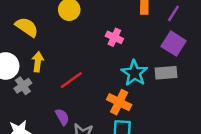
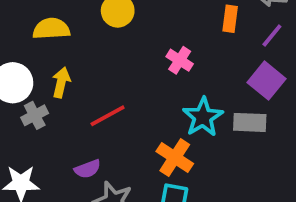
yellow semicircle: (27, 27) -> (51, 29), turned -45
purple semicircle: (62, 117) -> (88, 169), turned 91

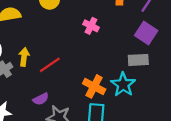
yellow arrow: (61, 82) -> (24, 57), moved
cyan star: (203, 117) -> (123, 84), moved

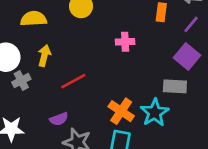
pink cross: (91, 26) -> (125, 42), turned -35
yellow arrow: (24, 57) -> (44, 56), moved

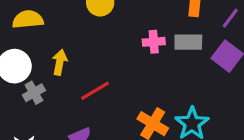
yellow semicircle: (34, 19) -> (28, 19), moved
gray rectangle: (175, 86) -> (188, 42), moved

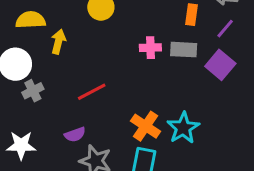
yellow arrow: (60, 62) -> (58, 42), moved

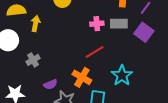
gray cross: (33, 91) -> (33, 60), moved
red line: (92, 92) -> (95, 52), moved
orange cross: (146, 126) -> (82, 77), moved

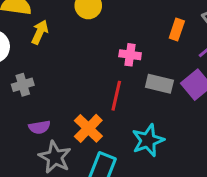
gray rectangle: (119, 24) -> (159, 84), moved
red line: (95, 52) -> (116, 96), turned -60

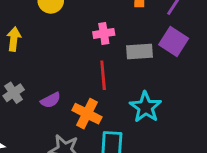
purple semicircle: (39, 127) -> (51, 100), moved

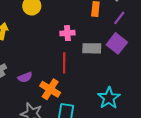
cyan star: (145, 107) -> (109, 98), moved

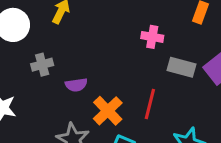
red line: (64, 63) -> (150, 104), moved

